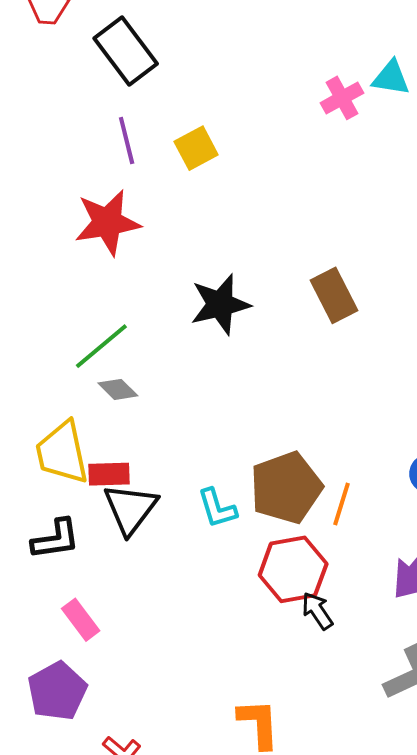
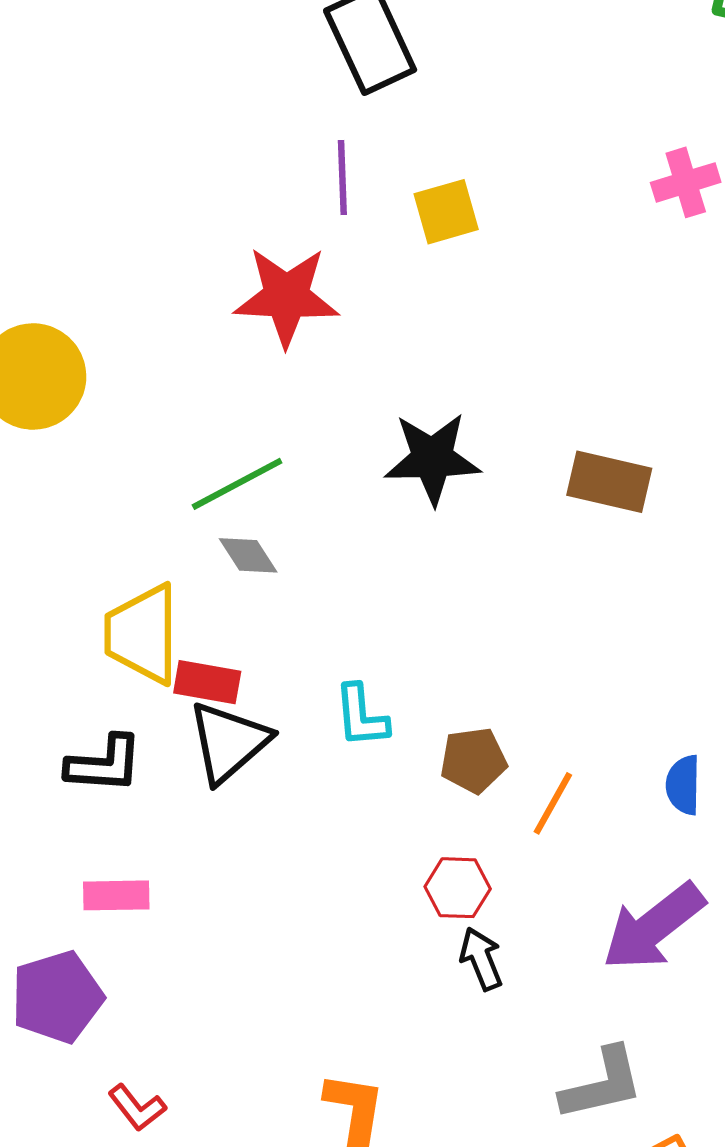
brown rectangle: (334, 295) -> (609, 482), turned -62
brown pentagon: (286, 488) -> (473, 760), size x0.6
cyan L-shape: (217, 508) -> (361, 716), moved
red hexagon: (293, 569) -> (458, 888), size x0.6
pink rectangle: (81, 620) -> (116, 895), turned -66

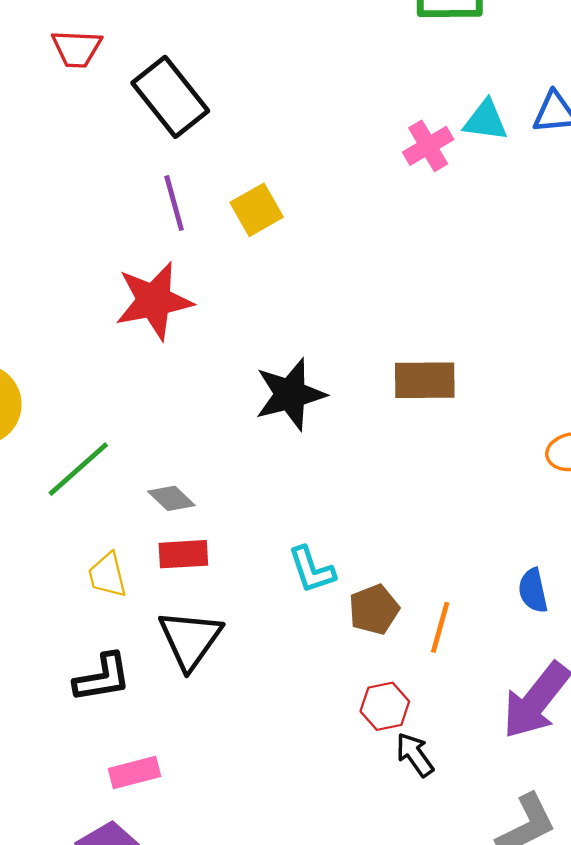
green line: (237, 484) -> (78, 469), moved
yellow trapezoid: (142, 634) -> (107, 575), size x0.6
red rectangle: (207, 682) -> (183, 554), moved
cyan L-shape: (361, 716) -> (312, 570), moved

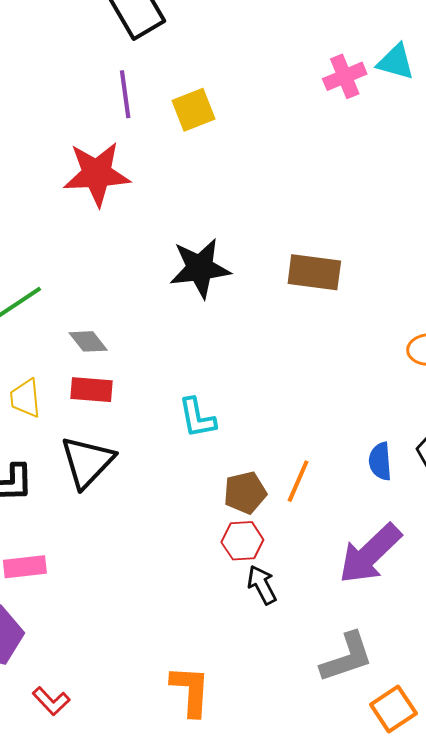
brown pentagon: (374, 610) -> (245, 493), moved

